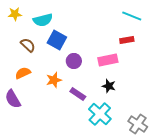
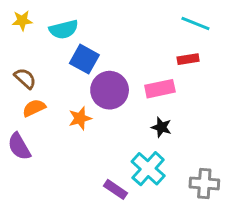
brown semicircle: (28, 45) -> (25, 78), moved
purple circle: (74, 61) -> (110, 90), size x1.6
purple rectangle: (78, 94) -> (115, 189), moved
gray cross: (138, 124) -> (204, 183), turned -30

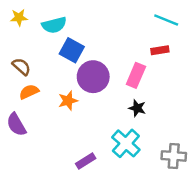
pink rectangle: (160, 89) -> (136, 75), turned -55
purple rectangle: (115, 189) -> (86, 161), moved, turned -66

